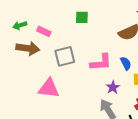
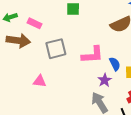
blue semicircle: (126, 63) -> (115, 64), moved
pink triangle: (49, 88) -> (40, 81), size x0.6

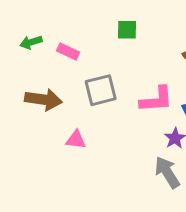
brown arrow: (18, 41) -> (43, 99), moved

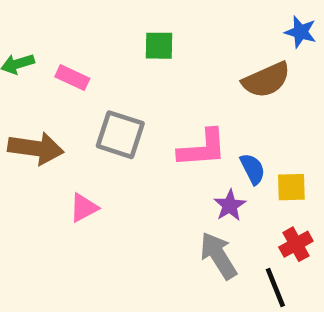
gray square: (101, 90) -> (120, 135), turned 32
pink triangle: (76, 140) -> (84, 208), turned -35

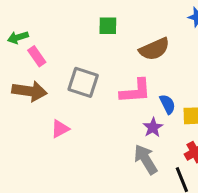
pink rectangle: (72, 78) -> (37, 56), moved, turned 30
brown semicircle: (266, 80) -> (154, 49), moved

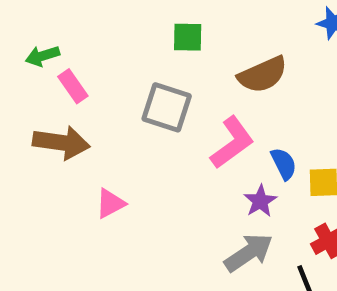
gray square: (83, 82) -> (167, 107), moved
pink L-shape: (135, 91) -> (232, 143), turned -32
gray arrow: (146, 159) -> (249, 253), turned 88

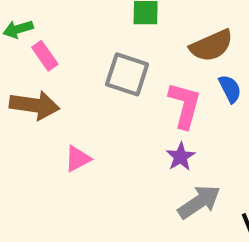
pink L-shape: (232, 143) -> (185, 105), turned -39
blue semicircle: (284, 164) -> (230, 89), moved
purple star: (260, 201) -> (181, 157), moved

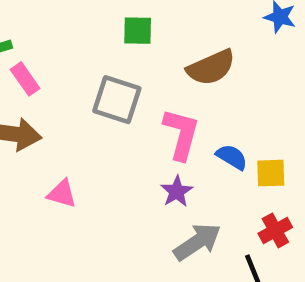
blue semicircle: (230, 89) -> (232, 157), moved, turned -32
pink triangle: (78, 159) -> (62, 194), turned 44

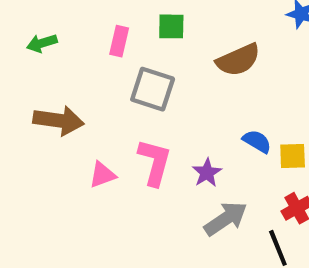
pink rectangle: (25, 79) -> (119, 41), moved, turned 48
pink L-shape: (181, 134) -> (155, 162), moved
pink triangle: (62, 194) -> (102, 175), turned -36

